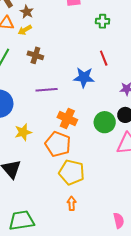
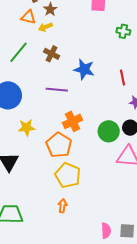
red line: (104, 58) -> (122, 77), moved
blue star: (84, 77) -> (84, 69), moved
orange cross: (67, 118) -> (72, 121), turned 30

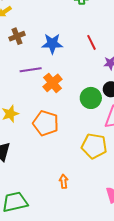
brown cross: (52, 54) -> (17, 36), turned -35
orange cross: (72, 121) -> (52, 83), moved
yellow pentagon: (68, 175) -> (94, 146), moved

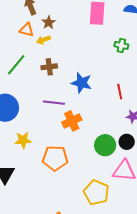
orange pentagon: (46, 123) -> (55, 158), turned -30

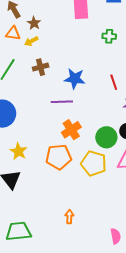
purple line: (54, 103) -> (62, 102), moved
orange cross: (72, 121) -> (71, 130), moved
yellow star: (23, 140) -> (19, 151), moved, turned -30
yellow pentagon: (96, 192) -> (94, 163), moved

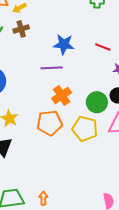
brown cross: (41, 67) -> (21, 29), moved
red line: (114, 82) -> (103, 47), turned -49
orange arrow: (69, 217) -> (43, 198), moved

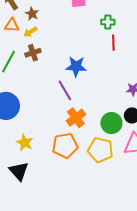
red line: (103, 47) -> (113, 43), moved, turned 70
purple line: (52, 68) -> (65, 90), turned 65

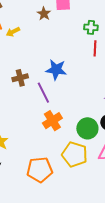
brown star: (32, 14) -> (44, 14), moved
brown cross: (33, 53) -> (20, 78), moved
orange pentagon: (65, 146) -> (40, 170), moved

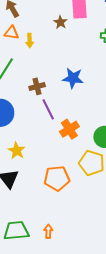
yellow arrow: (13, 32) -> (30, 41), turned -64
purple line: (43, 93) -> (48, 109), moved

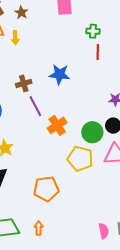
brown star: (60, 22) -> (21, 13), moved
orange pentagon: (57, 178) -> (46, 189), moved

